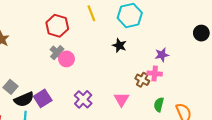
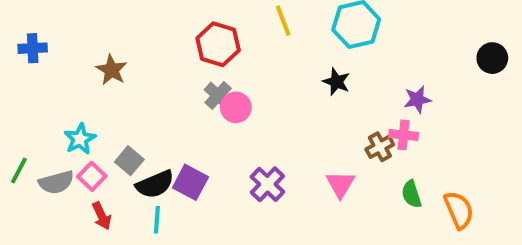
brown cross: (142, 80) -> (380, 147), turned 32
purple square: (43, 98) -> (190, 182), turned -30
green semicircle: (159, 105) -> (411, 194), turned -32

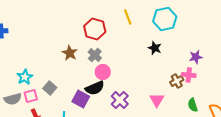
brown star: (112, 70) -> (70, 53), moved
pink circle: (236, 107) -> (103, 72), moved
pink square: (92, 176) -> (31, 96), turned 32
black semicircle: (155, 184) -> (95, 88), moved

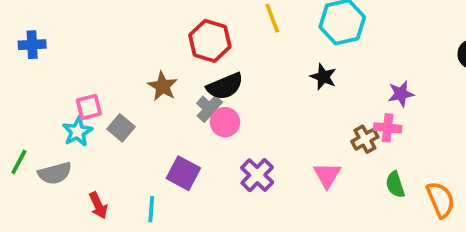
gray cross: (95, 55) -> (210, 109), moved
gray square: (50, 88) -> (121, 128), moved
black semicircle: (95, 88) -> (225, 86), moved
pink square: (31, 96) -> (89, 107), moved

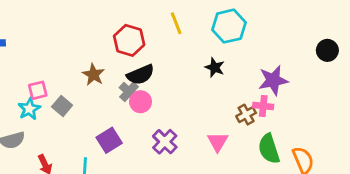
purple star: (401, 94) -> (273, 80), size x1.5
purple square: (183, 173) -> (109, 140), turned 30
green semicircle: (395, 185) -> (269, 149), size x1.5

